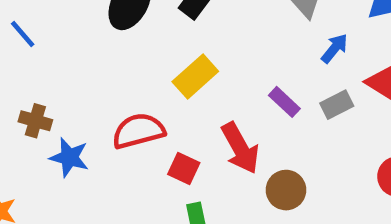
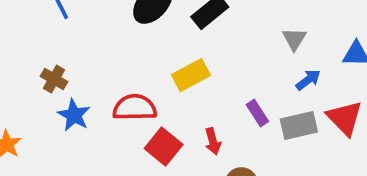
gray rectangle: (337, 105) -> (299, 126), size x1.4
red arrow: (240, 148) -> (213, 141), size x0.6
red square: (184, 168) -> (164, 147), size x1.4

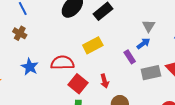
brown cross: (54, 79) -> (20, 33), moved
blue arrow: (308, 80) -> (143, 43), moved
purple rectangle: (257, 113) -> (130, 57), moved

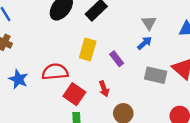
yellow rectangle: (93, 45) -> (88, 49), turned -42
purple rectangle: (130, 57) -> (117, 59), moved
gray rectangle: (151, 73) -> (156, 75), turned 30

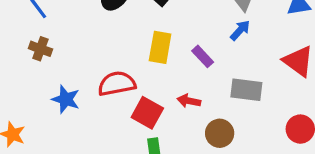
gray rectangle: (156, 75) -> (246, 90), moved
red arrow: (104, 89) -> (189, 101), turned 126

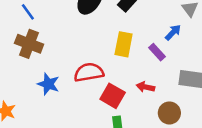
blue arrow: (240, 30) -> (173, 32), moved
brown cross: (40, 49) -> (29, 44), size x1.5

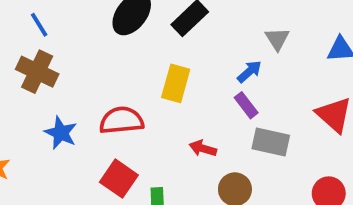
purple rectangle: (157, 52) -> (246, 105), moved
red square: (113, 96) -> (119, 179), moved

